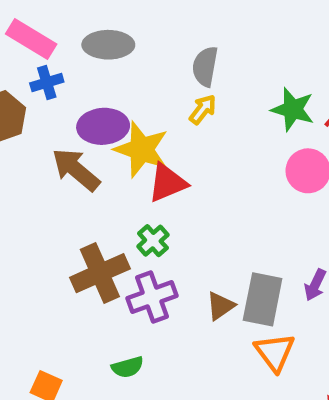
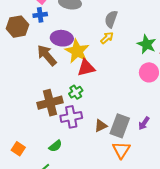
green semicircle: (128, 367) -> (55, 146), turned -32

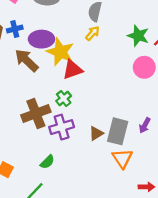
blue cross: (40, 15) -> (15, 29), moved

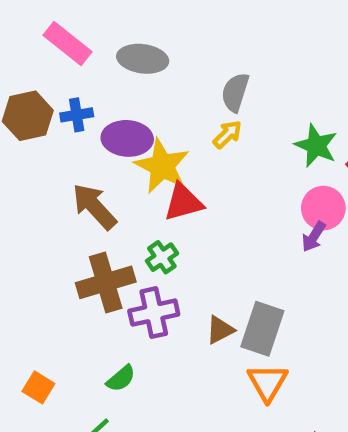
brown arrow: (27, 60) -> (94, 207), moved
purple arrow: (145, 125) -> (314, 237), moved

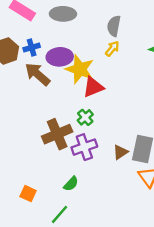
brown arrow: (94, 207) -> (38, 74), moved

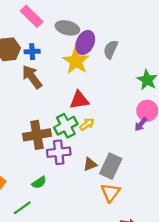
yellow arrow: (112, 49) -> (87, 124), moved
purple ellipse: (60, 57) -> (85, 43), moved, turned -75
yellow star: (80, 69) -> (76, 61), moved
green cross: (85, 117) -> (66, 126), size x1.5

